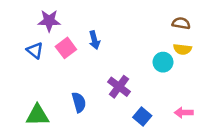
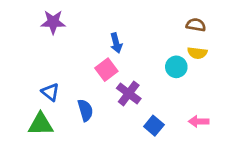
blue arrow: (94, 40) -> (116, 43), moved
pink square: (66, 48) -> (106, 70), moved
blue triangle: (35, 50) -> (50, 92), moved

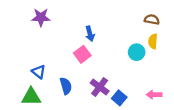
yellow semicircle: (197, 53) -> (153, 41), turned 88
purple cross: (129, 93) -> (100, 87), moved

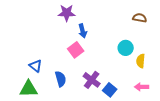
purple star: (41, 17) -> (67, 13), moved
yellow semicircle: (153, 41) -> (141, 61), moved

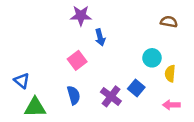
pink square: (76, 50) -> (77, 60), moved
blue triangle: (36, 66) -> (22, 81), moved
blue square: (110, 90) -> (136, 88), moved

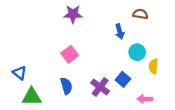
brown semicircle: (169, 22) -> (140, 14), moved
blue arrow: (100, 37) -> (120, 31), moved
pink arrow: (171, 105) -> (145, 99), moved

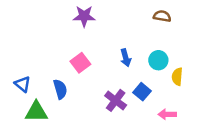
blue arrow: (120, 31) -> (126, 58), moved
blue semicircle: (66, 86) -> (60, 89), moved

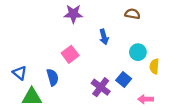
brown semicircle: (162, 16) -> (132, 14), moved
blue arrow: (126, 58) -> (104, 37), moved

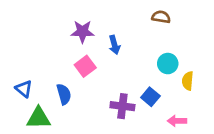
purple star: (73, 14) -> (82, 32), moved
blue arrow: (104, 37) -> (114, 45), moved
purple cross: (101, 87) -> (122, 106), turned -30

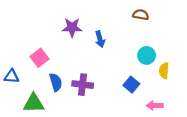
pink square: (85, 66) -> (39, 58), moved
blue triangle: (24, 89) -> (12, 76), moved, turned -35
purple cross: (122, 106) -> (83, 85), moved

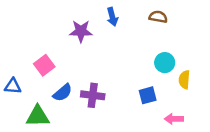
blue arrow: (100, 39) -> (112, 17), moved
blue semicircle: (56, 82) -> (63, 93), turned 66
blue square: (131, 85) -> (148, 95), turned 35

